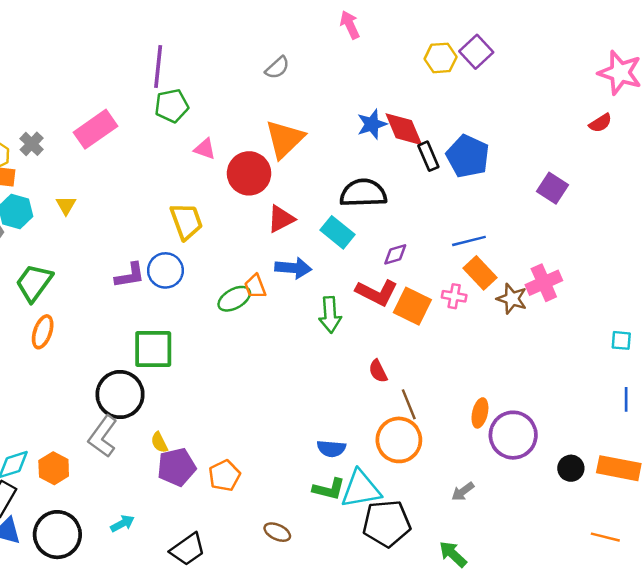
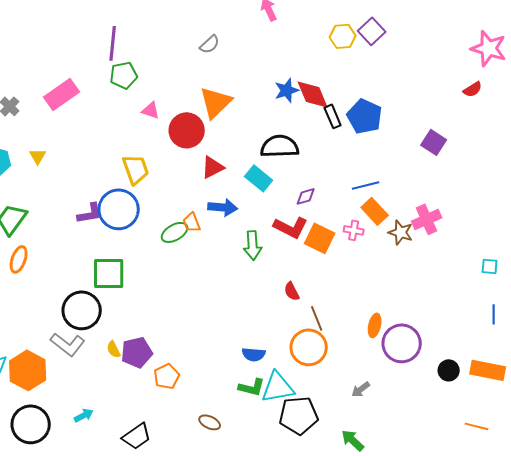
blue circle: (165, 270) -> (119, 209), size x1.4
gray L-shape: (103, 436) -> (68, 344), turned -88
purple pentagon: (177, 467) -> (137, 352), moved
orange hexagon: (54, 468) -> (28, 370), size x1.5

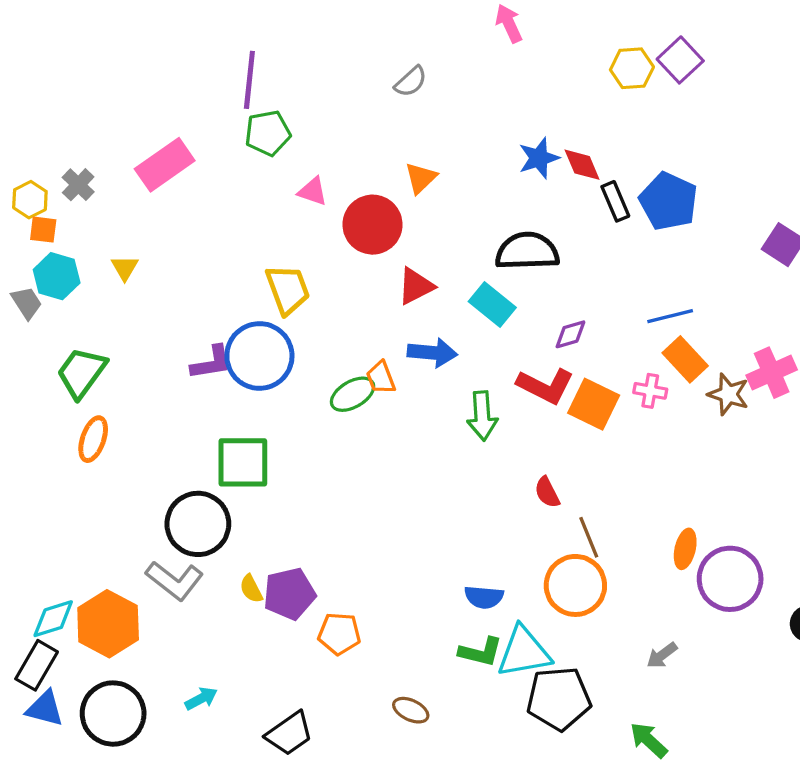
red diamond: (313, 94) -> (582, 165), size x0.7
orange triangle: (216, 102) -> (421, 178), size x0.6
orange pentagon: (167, 376) -> (339, 634), turned 30

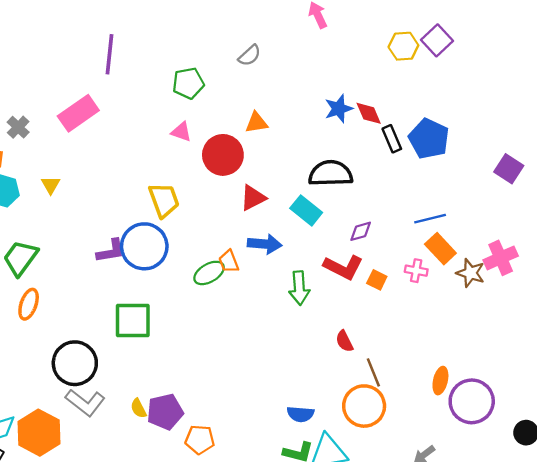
purple line: (249, 80) -> (110, 54), moved
green pentagon: (268, 133) -> (188, 83), moved
orange triangle: (421, 178) -> (256, 123), turned 35
orange square: (594, 404) -> (377, 280), size x0.6
black circle: (198, 524) -> (75, 363), moved

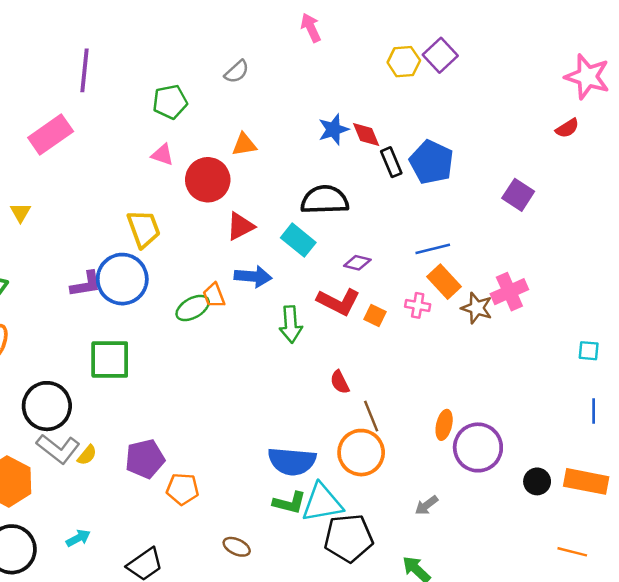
purple diamond: (361, 231) -> (357, 263), turned 30
yellow semicircle: (138, 408) -> (87, 455), moved, turned -114
blue semicircle: (300, 414) -> (292, 461), size x1.6

